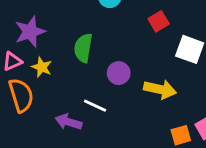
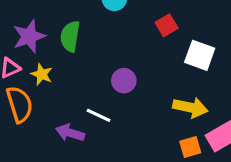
green semicircle: (83, 48) -> (70, 36), moved
yellow arrow: (160, 89) -> (190, 107), moved

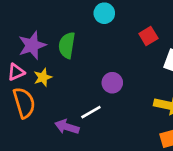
yellow star: (42, 74) -> (43, 77), turned 30
white line: (99, 115) -> (91, 112), turned -55

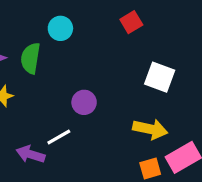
cyan circle: (104, 13) -> (60, 28), moved
red square: (148, 36) -> (131, 22), moved

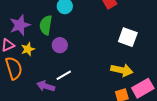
purple circle: (84, 102) -> (60, 45), moved

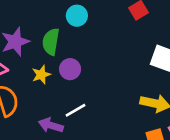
yellow star: (28, 49) -> (41, 75), moved

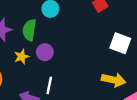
white line: (76, 110) -> (49, 85), turned -49

